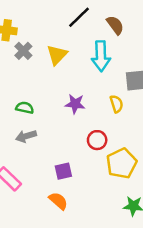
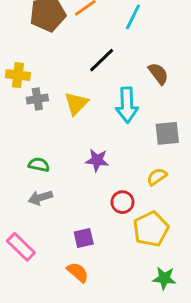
brown semicircle: (115, 25) -> (158, 74), moved
gray cross: (23, 51) -> (37, 99), turned 36
yellow semicircle: (116, 104) -> (157, 177), moved, turned -108

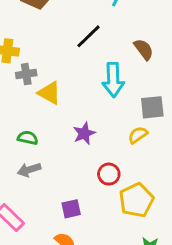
yellow triangle: (76, 103) -> (49, 93), moved, turned -45
purple star: (97, 160) -> (84, 133), turned -30
yellow semicircle: (157, 177) -> (138, 135), moved

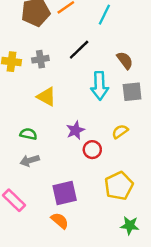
gray cross: (26, 74) -> (40, 59), moved
gray square: (152, 107) -> (132, 92), moved
red circle: (109, 174) -> (92, 150), moved
purple square: (71, 209) -> (65, 193), size x1.5

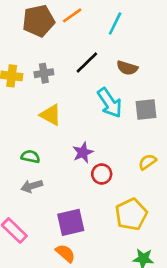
brown semicircle: (125, 60) -> (127, 68), moved, turned 144
cyan arrow: (100, 86) -> (110, 103), turned -32
yellow semicircle: (120, 132) -> (147, 162), moved

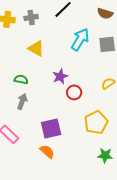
brown semicircle: (127, 68) -> (105, 13), moved
cyan arrow: (110, 103) -> (80, 39), turned -115
gray arrow: (32, 186) -> (22, 101), turned 126

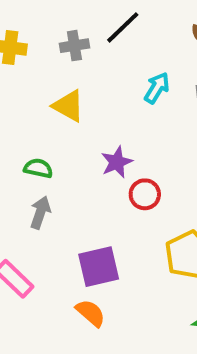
gray cross: (31, 17) -> (74, 46), moved
cyan arrow: (80, 39) -> (157, 88), size x0.7

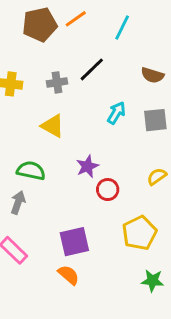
green semicircle: (38, 168) -> (31, 171), size x1.4
gray arrow: (40, 212) -> (18, 203), moved

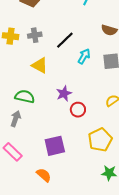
black line: (92, 69) -> (65, 40), moved
gray cross: (57, 82) -> (35, 35), moved
orange semicircle: (69, 275) -> (44, 175), moved

